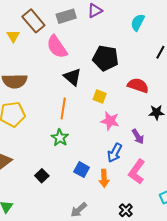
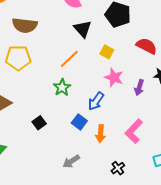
orange line: (63, 108) -> (69, 59), turned 30
purple arrow: (138, 137) -> (139, 88), moved, turned 42
blue arrow: (115, 153) -> (96, 101), moved

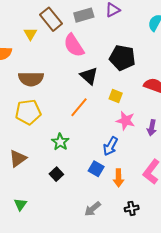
green star: (62, 87) -> (60, 142), moved
black cross: (118, 168) -> (132, 208), moved, turned 32

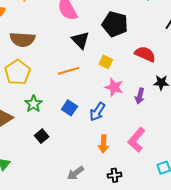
orange line: (79, 107) -> (69, 71), turned 30
yellow pentagon: (28, 112) -> (17, 72), turned -30
green star: (60, 142) -> (34, 104), moved
blue square: (96, 169) -> (69, 108), moved

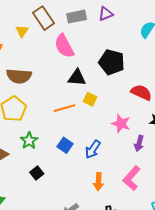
black triangle: (80, 40) -> (77, 78), turned -42
yellow square: (106, 62) -> (90, 99), moved
pink star: (114, 87) -> (121, 124), moved
purple arrow: (140, 96) -> (139, 143), moved

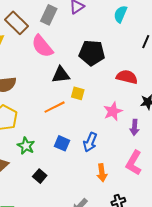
gray rectangle: (77, 17) -> (49, 15), turned -42
pink star: (121, 124) -> (113, 111), turned -30

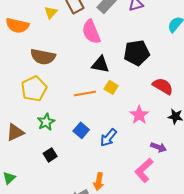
black pentagon: (92, 53) -> (137, 53), turned -30
pink star: (113, 111) -> (139, 115), turned -30
purple arrow: (134, 127) -> (159, 147), moved, turned -91
orange arrow: (102, 173) -> (99, 182), moved

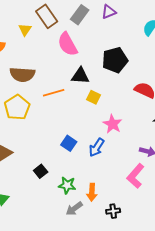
orange line: (85, 93) -> (54, 93), moved
pink star: (139, 115) -> (112, 124), moved
green star: (46, 122) -> (67, 185), moved, turned -30

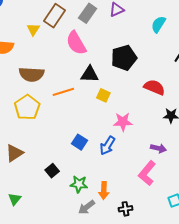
brown rectangle: (47, 16) -> (55, 16), turned 70
pink star: (112, 124) -> (123, 122), turned -30

